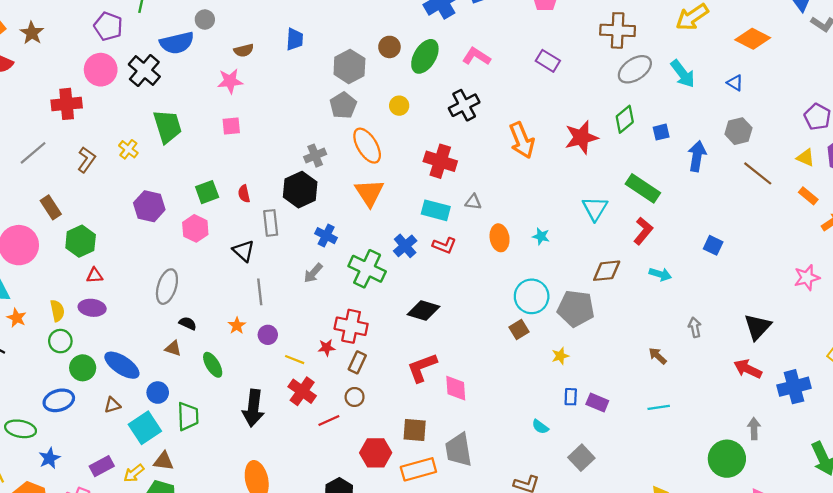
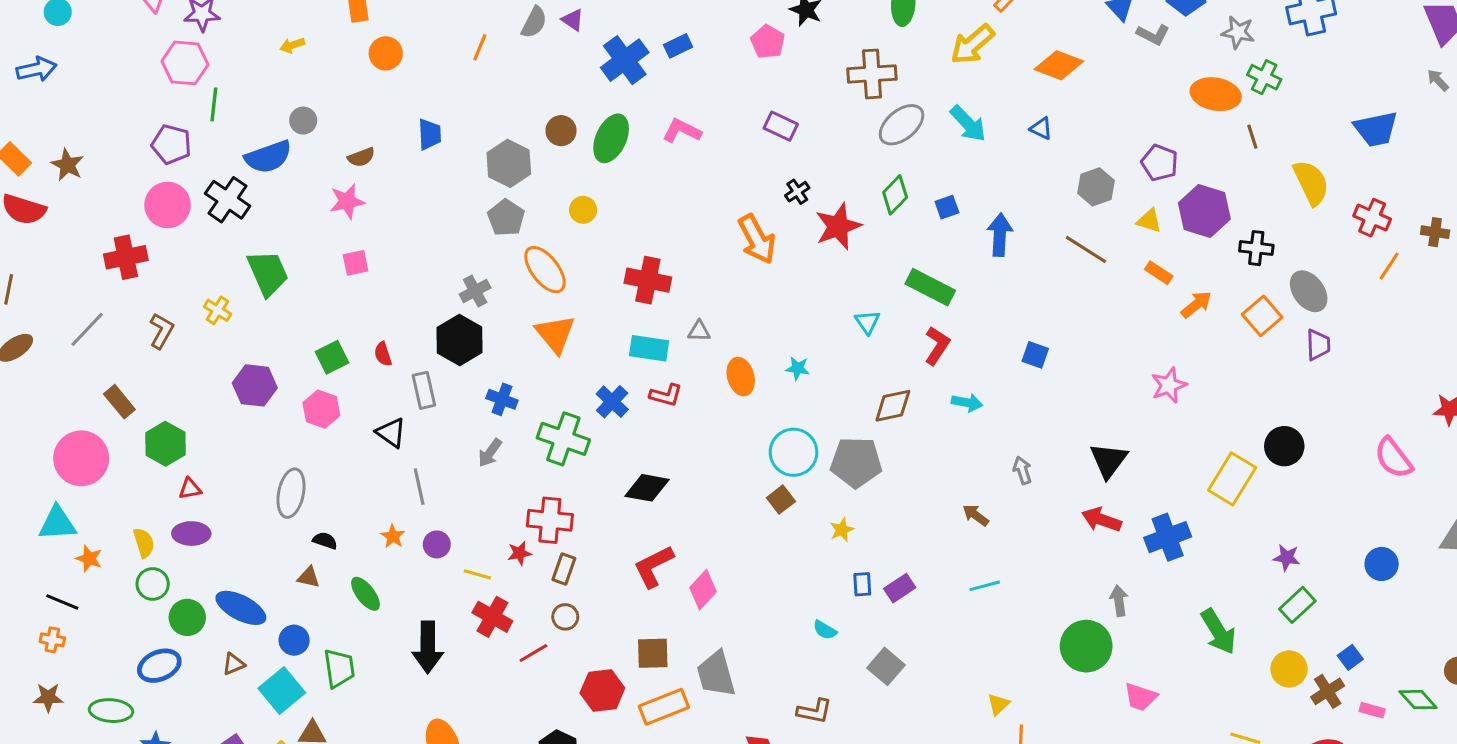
black cross: (464, 105) -> (797, 192), moved, size x0.6
gray hexagon: (738, 131) -> (1096, 187), moved
cyan triangle: (595, 209) -> (867, 322), size x0.7
pink diamond: (456, 388) -> (703, 590), turned 52
purple rectangle: (597, 402) -> (900, 588), turned -50

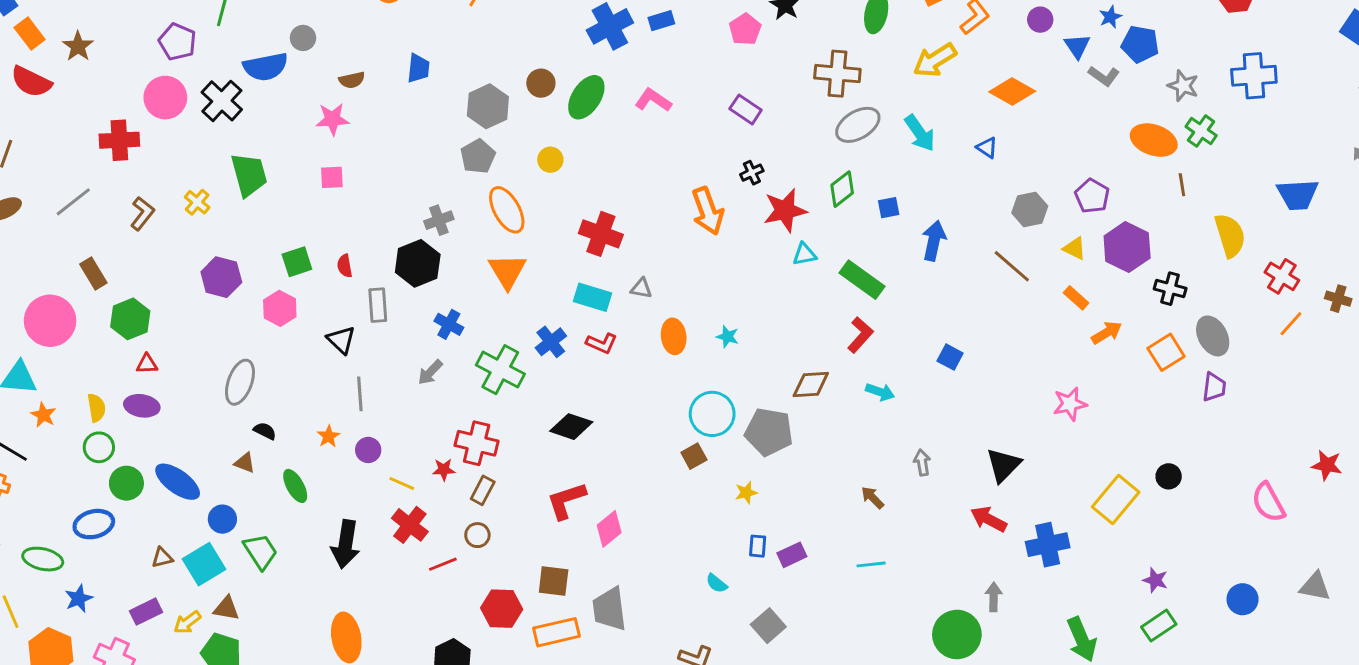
cyan triangle: (867, 322) -> (804, 254), moved, turned 45
black circle: (1284, 446) -> (1169, 476), size x0.7
brown triangle: (234, 664) -> (162, 558), moved
green trapezoid: (339, 668) -> (260, 551), turned -33

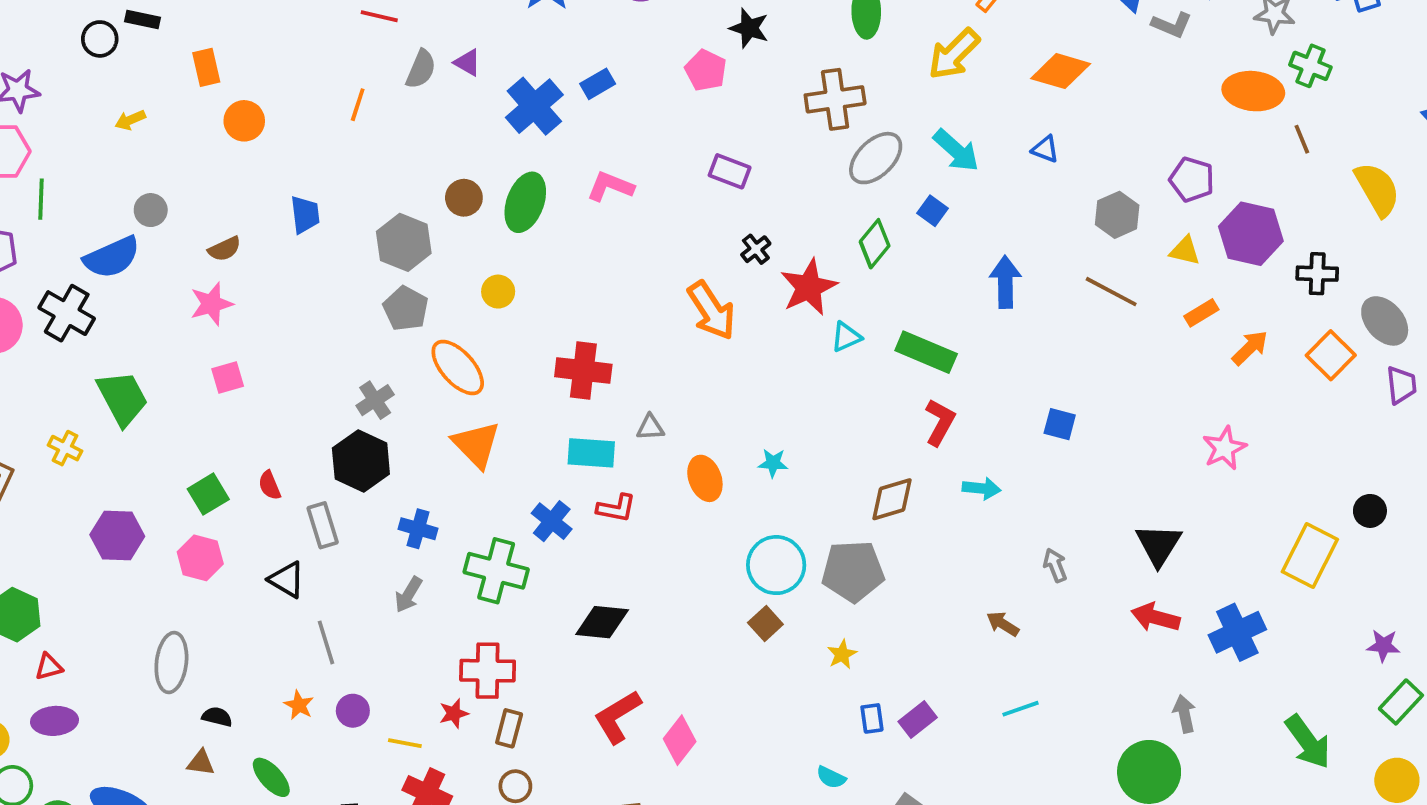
blue square: (889, 208) -> (933, 211), moved, turned -30
orange rectangle: (1076, 298) -> (1201, 313), turned -60

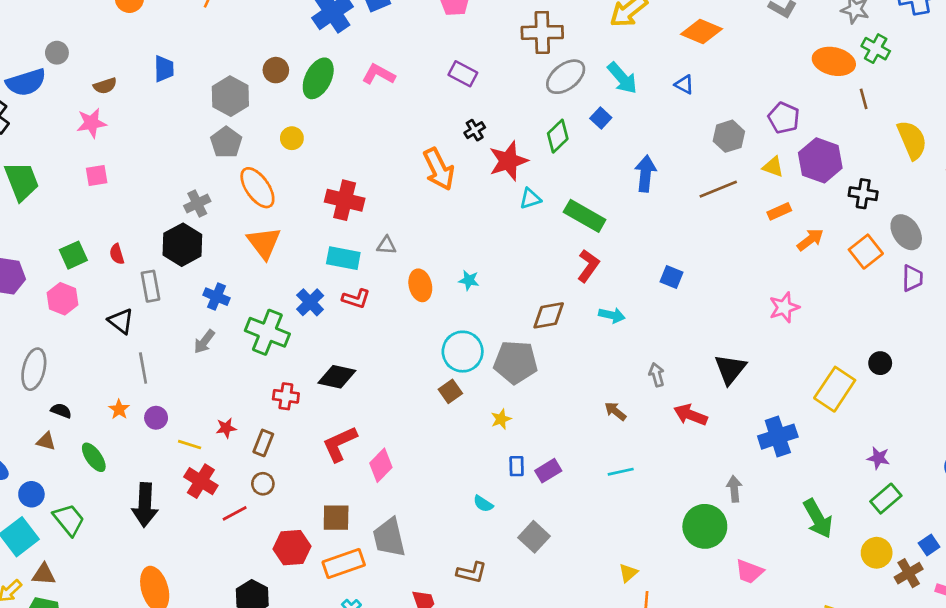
brown line: (1111, 292) -> (718, 189), turned -57
red arrow: (1155, 617) -> (690, 415), moved
red cross: (488, 671) -> (286, 396), moved, size x0.7

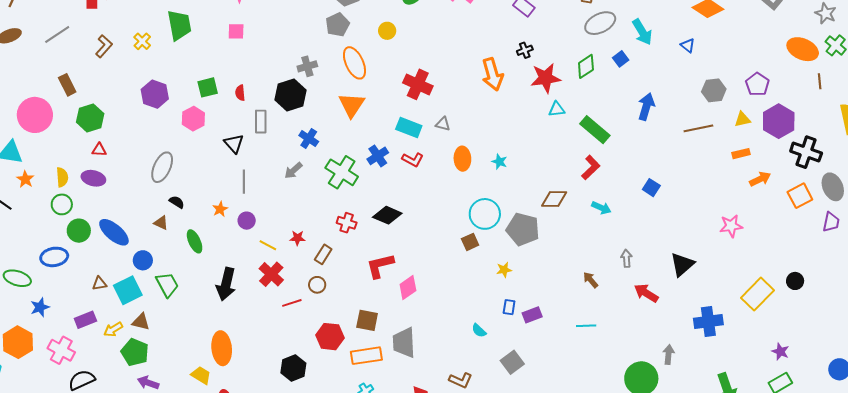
yellow triangle: (773, 167) -> (742, 119), turned -42
black cross: (863, 194) -> (806, 152), size x1.4

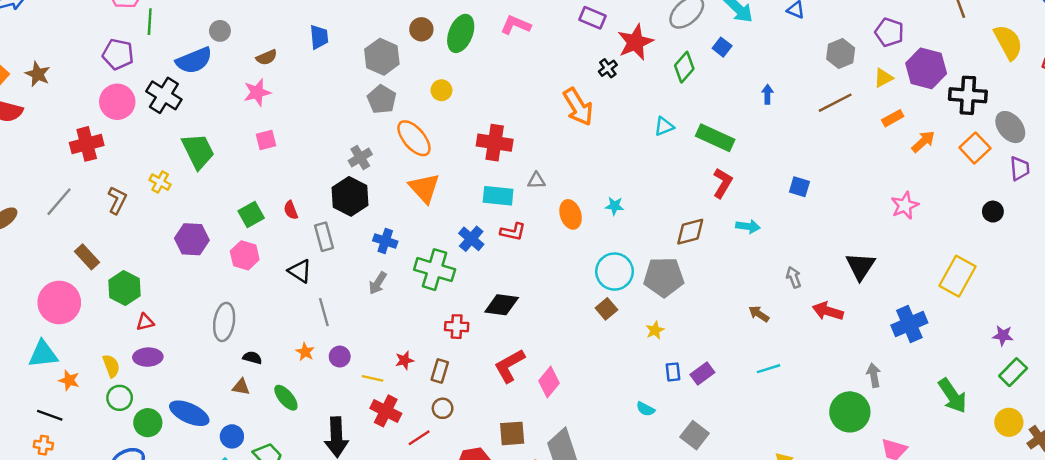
red star: (546, 78) -> (635, 42), moved
blue arrow: (646, 107) -> (767, 94), size x0.6
black circle: (795, 281) -> (993, 212), moved

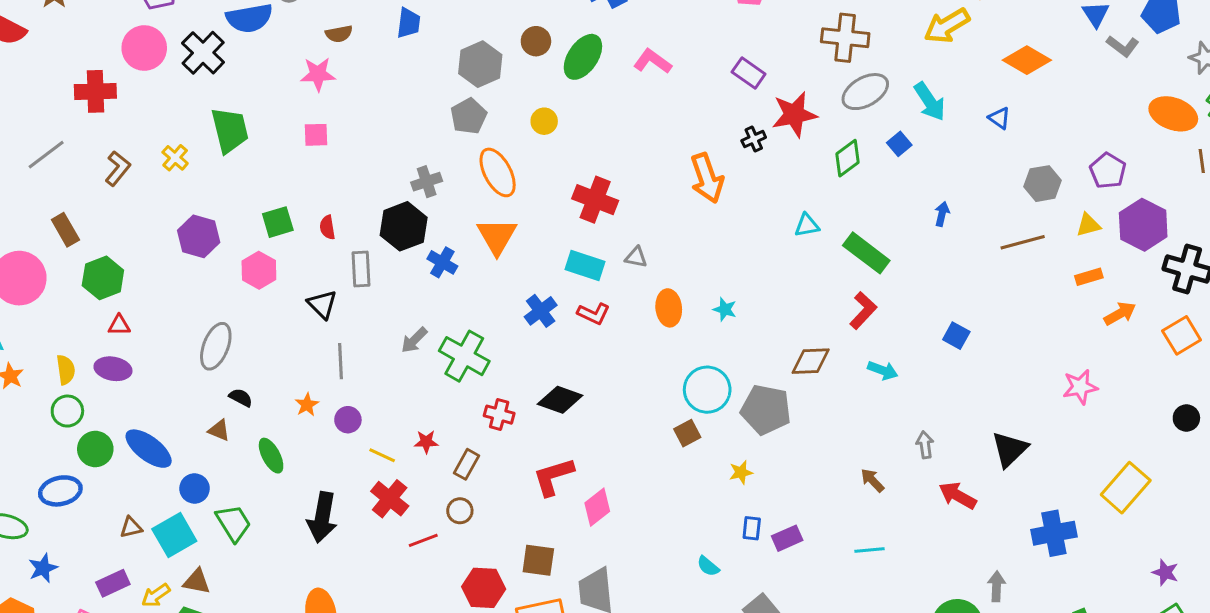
blue cross: (385, 241) -> (442, 262), moved
green cross: (435, 270) -> (464, 356), moved

